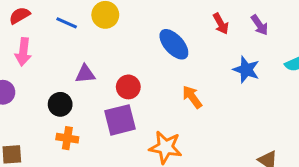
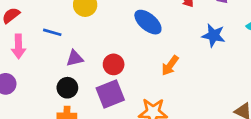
blue line: (67, 23) -> (52, 32), moved
orange arrow: (192, 97) -> (170, 66), turned -100
black circle: (60, 104) -> (67, 88), moved

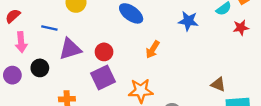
purple triangle: (75, 58) -> (70, 49), size x1.5
black circle: (67, 88) -> (40, 68), moved

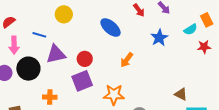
blue star: (188, 21) -> (159, 38), turned 30
black circle: (40, 68) -> (28, 69), size x1.5

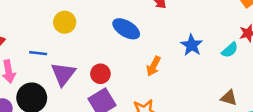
cyan semicircle: (190, 29) -> (230, 50), moved
blue star: (159, 38) -> (192, 45), moved
purple triangle: (56, 54) -> (63, 74), turned -30

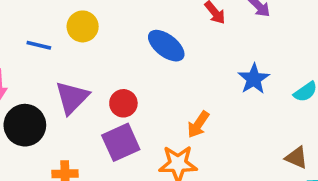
blue line: (38, 53) -> (39, 45), moved
orange arrow: (153, 66) -> (198, 124), moved

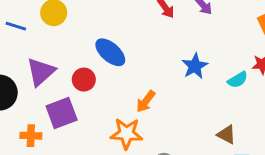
blue ellipse: (166, 46) -> (110, 52), moved
purple square: (121, 142) -> (62, 113), moved

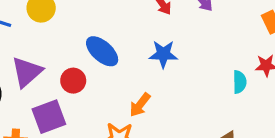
blue star: (195, 66) -> (163, 54), moved, turned 30
cyan semicircle: (238, 80) -> (240, 82), turned -60

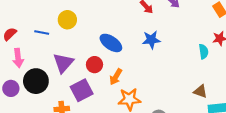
orange arrow: (140, 105) -> (116, 77), moved

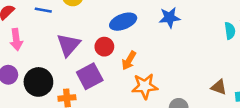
blue ellipse: (111, 43) -> (123, 22), turned -55
black circle: (36, 81) -> (38, 82), moved
brown triangle: (200, 91) -> (219, 87), moved

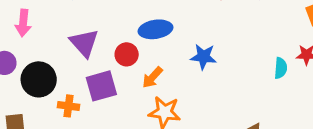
blue star: (170, 18) -> (203, 57), moved
purple triangle: (68, 45) -> (84, 43), turned -35

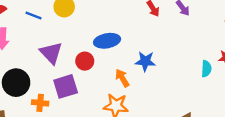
orange arrow: (152, 77) -> (122, 78), moved, turned 108

